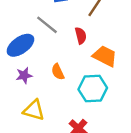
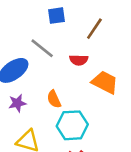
red semicircle: (81, 36) -> (79, 60), turned 105
cyan hexagon: (93, 89) -> (72, 125), moved

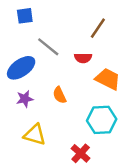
blue square: (57, 16) -> (25, 16), moved
cyan hexagon: (72, 125) -> (102, 120), moved

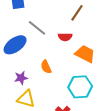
purple star: (25, 99) -> (21, 78), moved

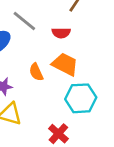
orange trapezoid: (85, 54) -> (65, 64), moved

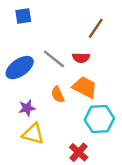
gray line: (24, 21) -> (54, 59), moved

